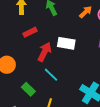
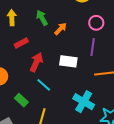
orange arrow: (86, 12) -> (61, 29), moved
white rectangle: (66, 43) -> (68, 61), moved

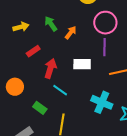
yellow arrow: (12, 18) -> (21, 27), turned 84
pink circle: (96, 23) -> (105, 23), size x1.5

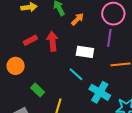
red rectangle: (33, 51) -> (30, 40), moved
red arrow: (50, 68) -> (52, 41), moved, turned -30
cyan line: (60, 90) -> (76, 74), moved

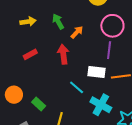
red arrow: (52, 41) -> (63, 54), moved
white rectangle: (85, 52) -> (97, 72), moved
orange circle: (16, 66) -> (14, 95), moved

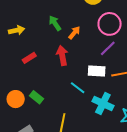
yellow arrow: (28, 22) -> (17, 30), moved
purple line: (109, 50) -> (108, 48), turned 42
green rectangle: (39, 104) -> (37, 97), moved

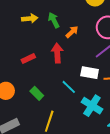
yellow arrow: (17, 30) -> (30, 18), moved
red rectangle: (29, 58) -> (28, 58), moved
green rectangle: (37, 97) -> (37, 93), moved

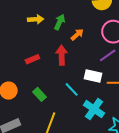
green arrow: (54, 20) -> (60, 22), turned 49

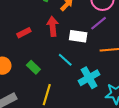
white rectangle: (93, 76) -> (78, 36), moved
cyan cross: (94, 109) -> (89, 78), turned 30

